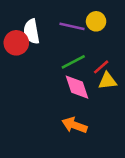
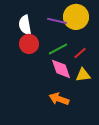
yellow circle: (96, 21) -> (76, 17), size x1.6
red circle: (16, 43) -> (29, 44), moved
yellow triangle: (107, 81) -> (83, 75), moved

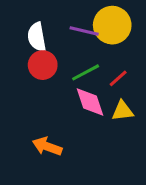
orange arrow: (59, 99) -> (47, 146), moved

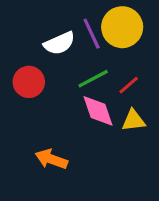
purple line: (84, 31) -> (92, 34), turned 52
white semicircle: (37, 37) -> (59, 43), moved, turned -104
red circle: (43, 65) -> (29, 82), moved

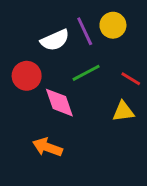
yellow circle: (122, 27) -> (113, 25), size x0.7
red line: (129, 85) -> (131, 79), moved, turned 72
pink diamond: (98, 111) -> (59, 103), moved

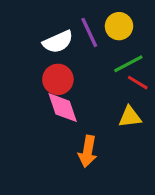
green line: (86, 73) -> (128, 64), moved
red circle: (27, 76) -> (58, 79), moved
orange arrow: (47, 147) -> (88, 151), moved, turned -100

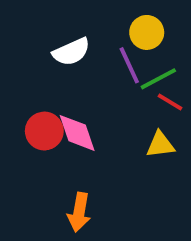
purple line: (89, 32) -> (129, 65), moved
red circle: (58, 79) -> (44, 131), moved
orange arrow: (88, 151) -> (79, 212), moved

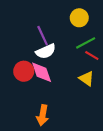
white semicircle: (71, 52) -> (46, 51), moved
purple line: (129, 65) -> (43, 36), moved
yellow triangle: (160, 145) -> (87, 79), turned 42

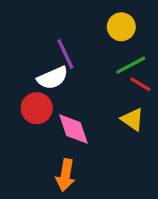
white semicircle: (46, 51) -> (53, 78), moved
pink diamond: (42, 72) -> (73, 129), moved

